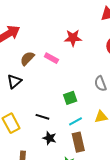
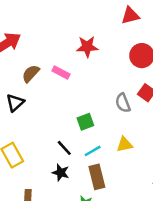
black line: (42, 117) -> (64, 148), moved, turned 32

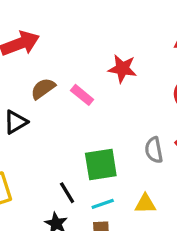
green square: (85, 122) -> (101, 164), size x1.5

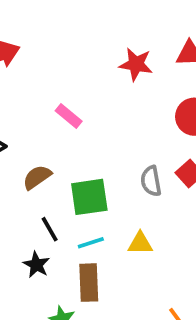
red star: (122, 69) -> (136, 64), moved
brown semicircle: (43, 89) -> (37, 177), moved

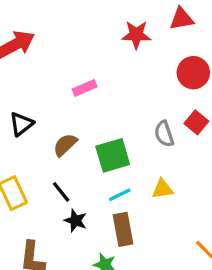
pink rectangle: (69, 116) -> (85, 88), turned -55
black line: (50, 229) -> (61, 192), moved

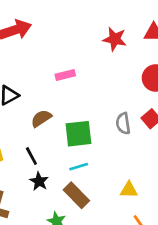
yellow triangle: (163, 189) -> (129, 190), moved
brown rectangle: (123, 229) -> (76, 195), turned -44

